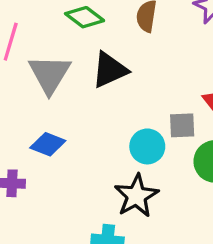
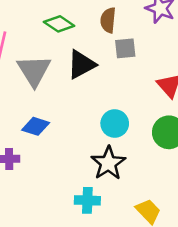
gray square: (182, 125) -> (125, 48), moved

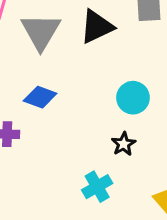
black star: (108, 163) -> (124, 144), size x0.6
cyan cross: (87, 200) -> (97, 187), turned -35

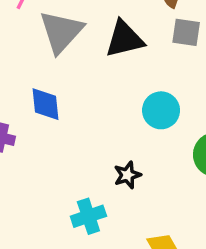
blue diamond: (40, 97) -> (46, 104), turned 52
cyan circle: (133, 98) -> (161, 110), moved

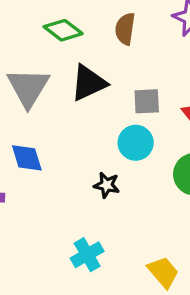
gray square: (186, 32) -> (147, 101), moved
black star: (127, 175) -> (107, 185), moved, turned -30

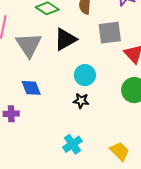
gray square: (147, 101) -> (110, 33), moved, size x1.4
cyan circle: (136, 143) -> (85, 75), moved

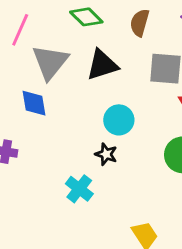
blue diamond: (31, 88) -> (34, 103), moved
cyan cross: (72, 144) -> (79, 189), moved, turned -30

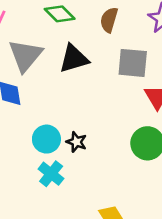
cyan circle: (119, 120) -> (46, 139), moved

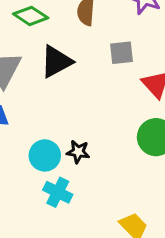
gray square: (133, 63) -> (121, 53), size x0.7

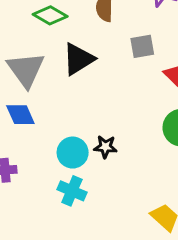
cyan cross: (58, 192) -> (72, 191), moved

